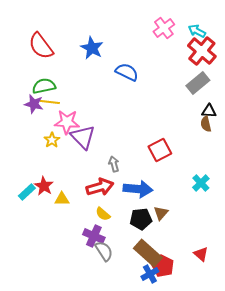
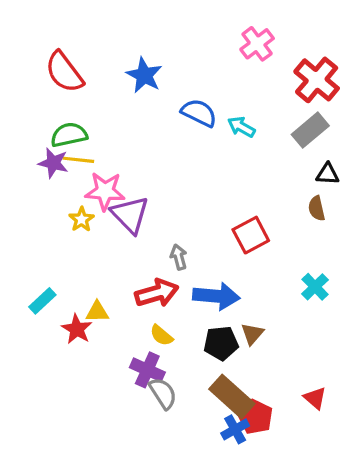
cyan arrow: (197, 31) -> (241, 127), moved
brown semicircle: (206, 124) -> (317, 208), moved
red star: (44, 186) -> (77, 329), moved

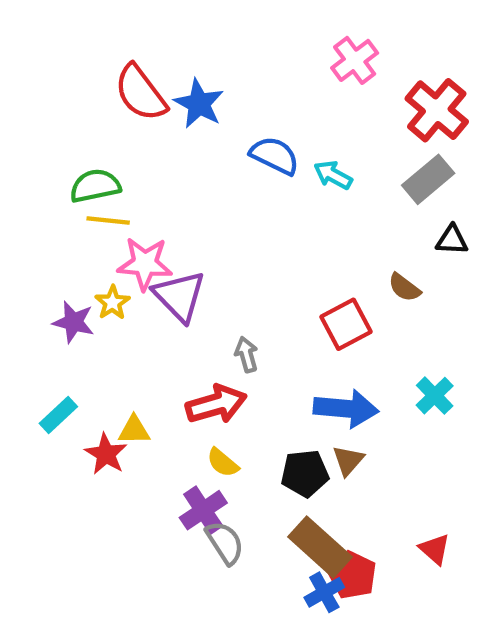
red semicircle: (64, 72) -> (141, 93), moved
purple star: (53, 163) -> (73, 322), moved
brown semicircle: (317, 208) -> (404, 287), moved, turned -40
blue arrow: (216, 296) -> (346, 409), moved
purple cross: (147, 370) -> (203, 510), turned 32

